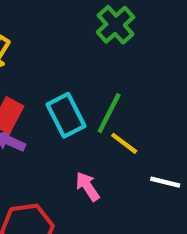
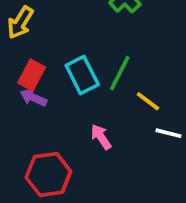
yellow line: (124, 143) -> (148, 101), moved

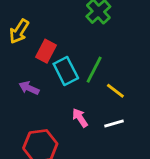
red rectangle: (32, 75) -> (46, 51), moved
white line: (169, 133) -> (114, 123), moved, turned -30

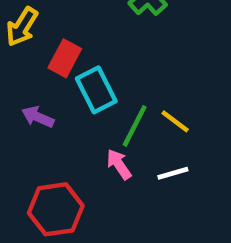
green line: (94, 70) -> (135, 126), moved

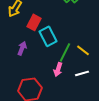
purple arrow: (38, 117) -> (22, 48), turned 88
pink arrow: (119, 164) -> (58, 69), turned -128

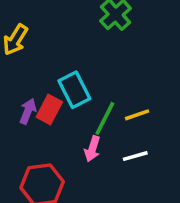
red rectangle: (34, 22) -> (49, 109), moved
yellow line: (83, 50) -> (137, 115), turned -56

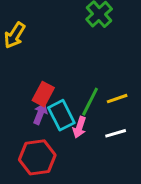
cyan rectangle: (74, 90) -> (61, 115), moved
purple arrow: (28, 111) -> (40, 114), moved

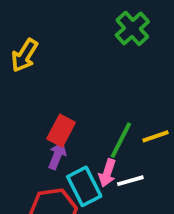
cyan rectangle: (61, 115) -> (84, 186), moved
white line: (116, 133) -> (130, 181), moved

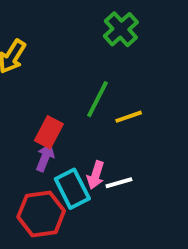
yellow line: (155, 136) -> (129, 117), moved
green line: (121, 140) -> (98, 99), moved

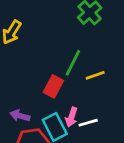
red rectangle: (49, 132) -> (53, 86), moved
purple arrow: (45, 158) -> (20, 116), moved, turned -96

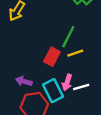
yellow line: (95, 75) -> (75, 53), moved

